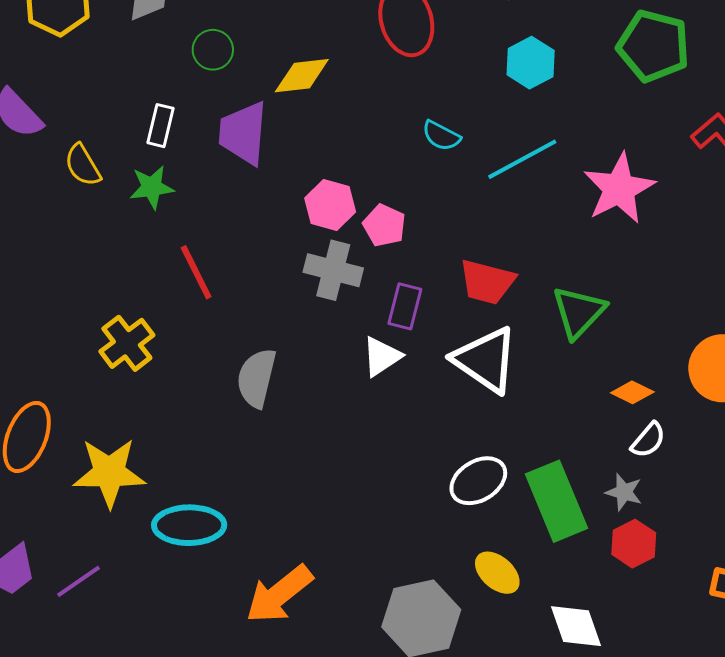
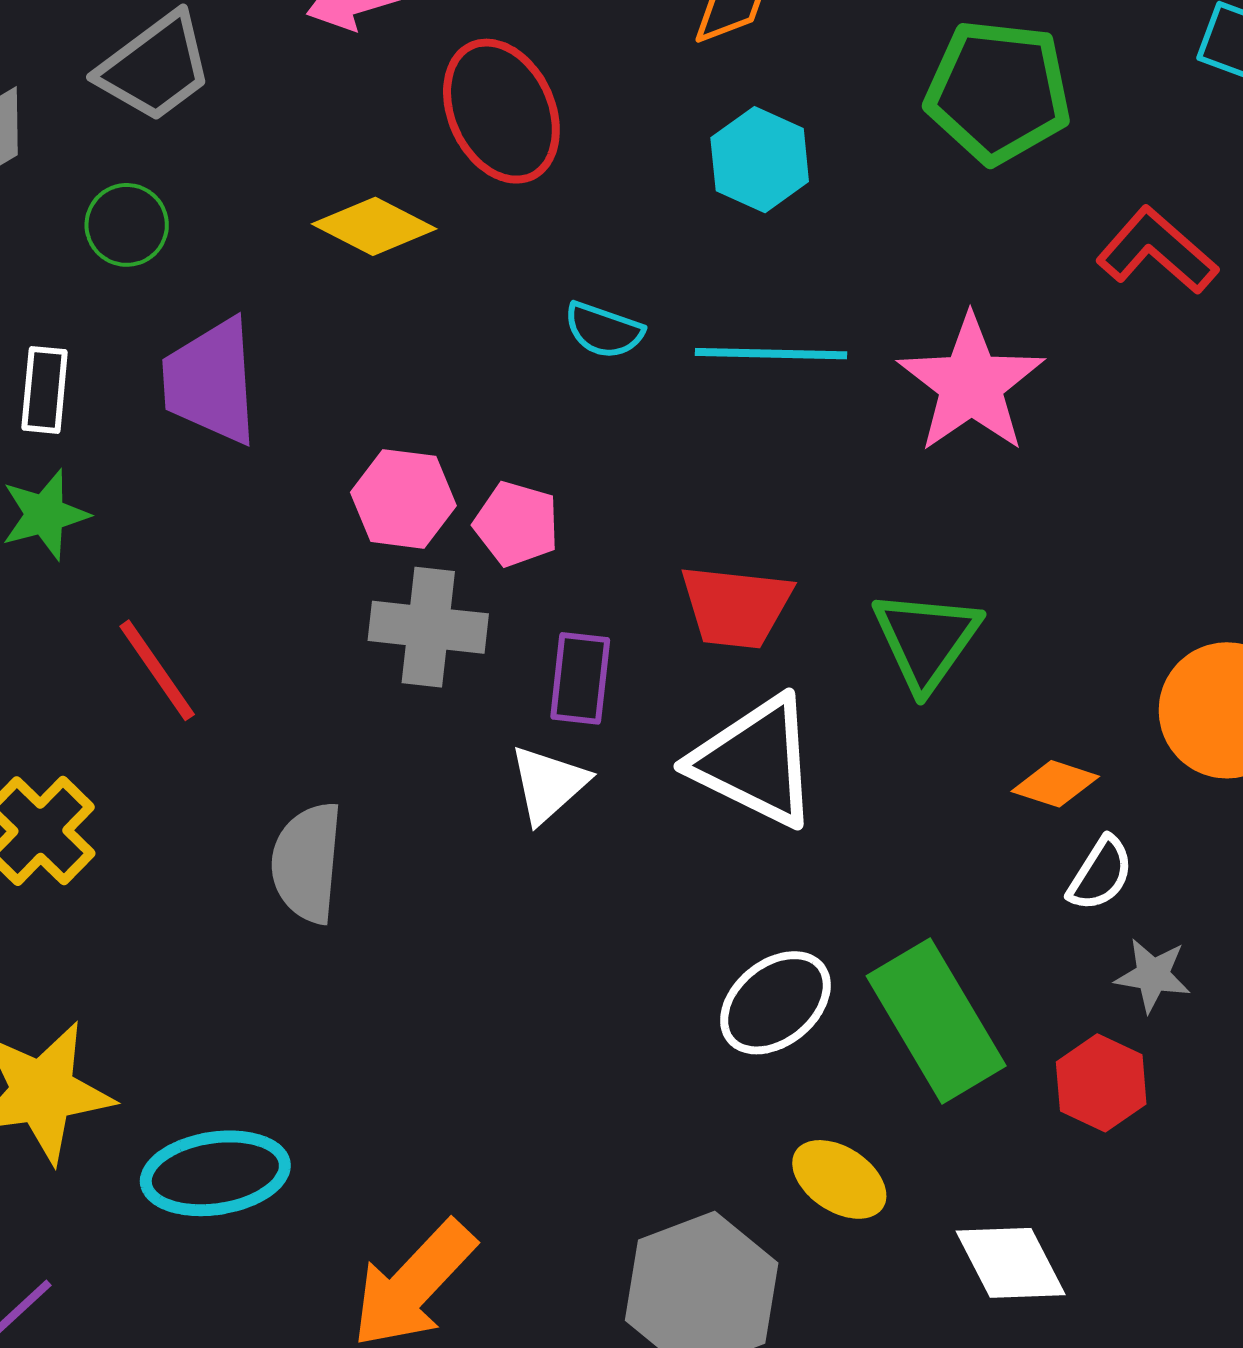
yellow diamond: (302, 76) -> (374, 226), moved, turned 42
cyan line: (522, 159) -> (771, 354), turned 38
gray star: (624, 492) -> (1153, 975), moved

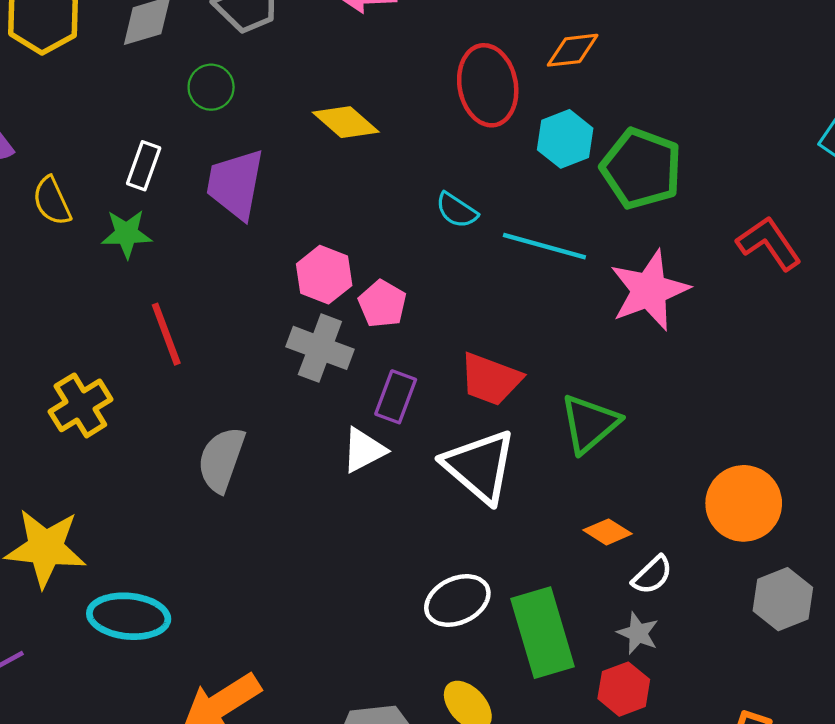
green pentagon: (998, 92) -> (641, 169), moved
red ellipse: (501, 111) -> (488, 85), moved
orange diamond: (1055, 784) -> (608, 532), moved
gray star: (1153, 975) -> (638, 633), moved

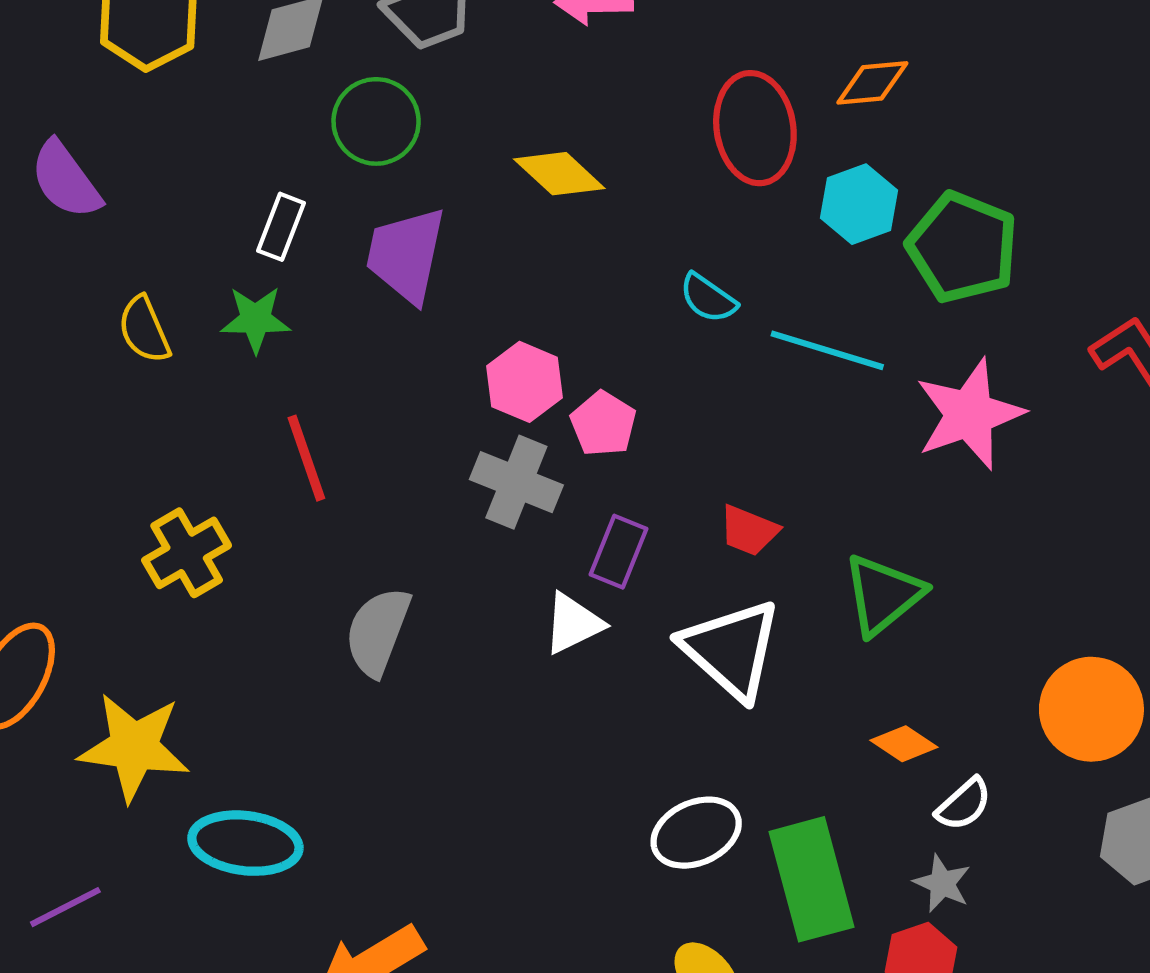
green circle: (211, 87) -> (376, 121), size x1.4
yellow semicircle: (52, 201) -> (144, 330), moved
red trapezoid: (490, 379) -> (749, 531), size x0.7

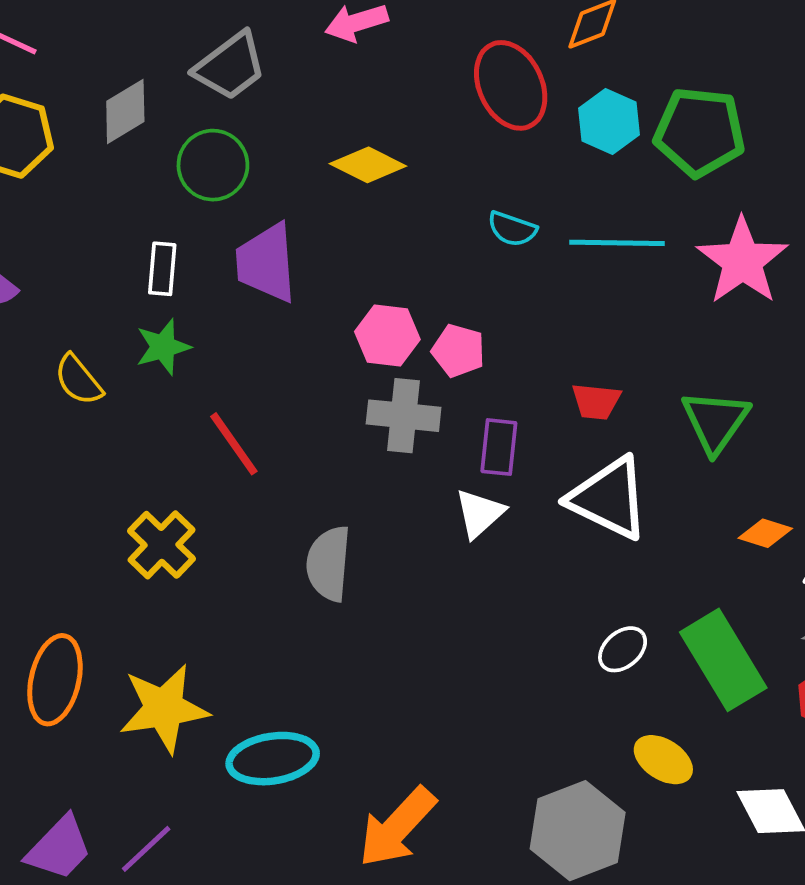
white ellipse: (696, 833) -> (623, 649), size x0.7

